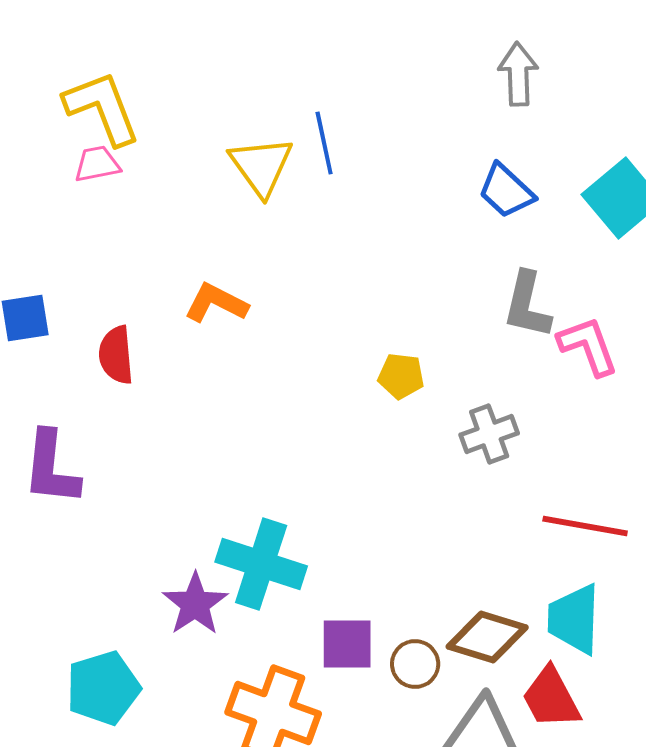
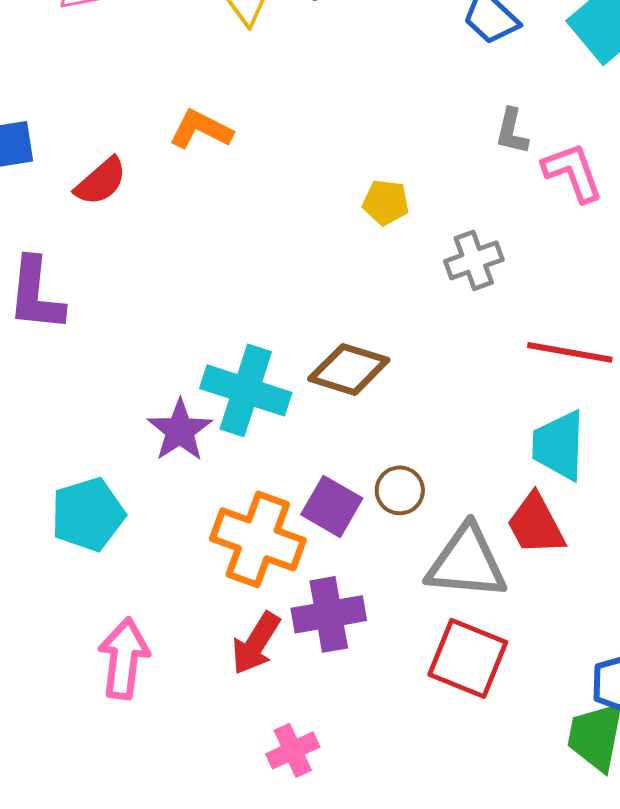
gray L-shape: (527, 305) -> (512, 131), size x0.7
red semicircle: (116, 355) -> (101, 181), turned -126
brown diamond: (487, 637) -> (349, 369), moved
purple square: (347, 644) -> (332, 506), moved, turned 30

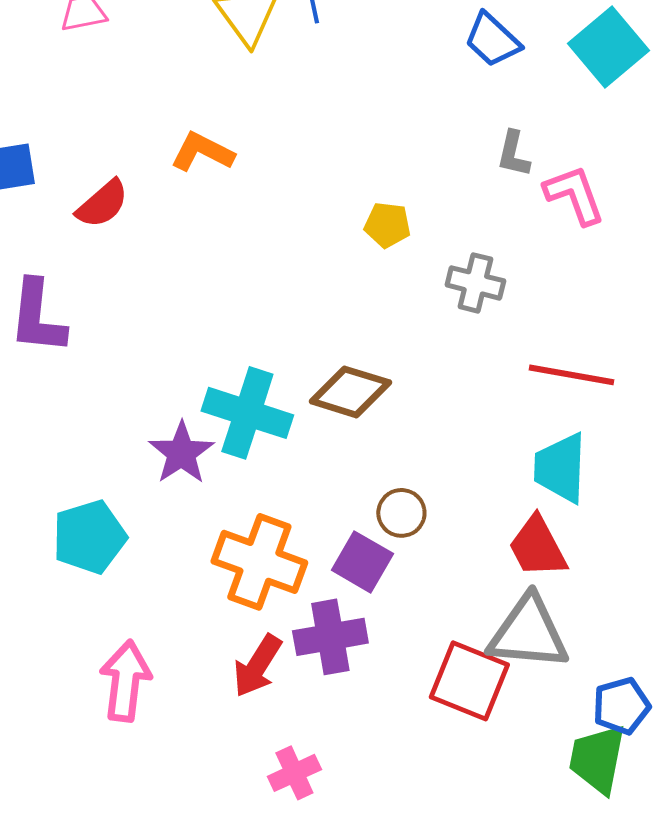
gray cross: (474, 260) -> (475, 283), turned 34
purple square: (332, 506) -> (362, 562), moved
gray triangle: (467, 562) -> (528, 633), moved

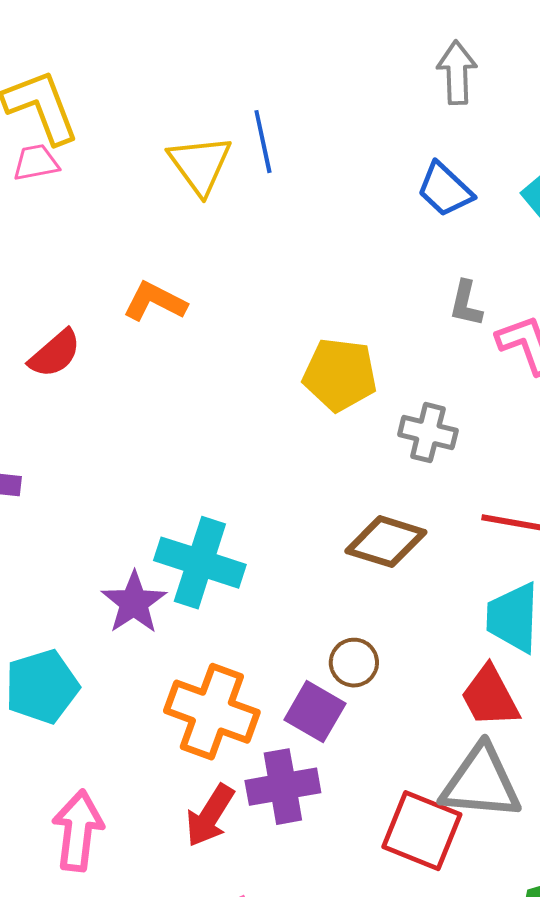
yellow pentagon: (387, 225) -> (340, 375), size x1.6
brown diamond: (350, 392) -> (386, 542), moved

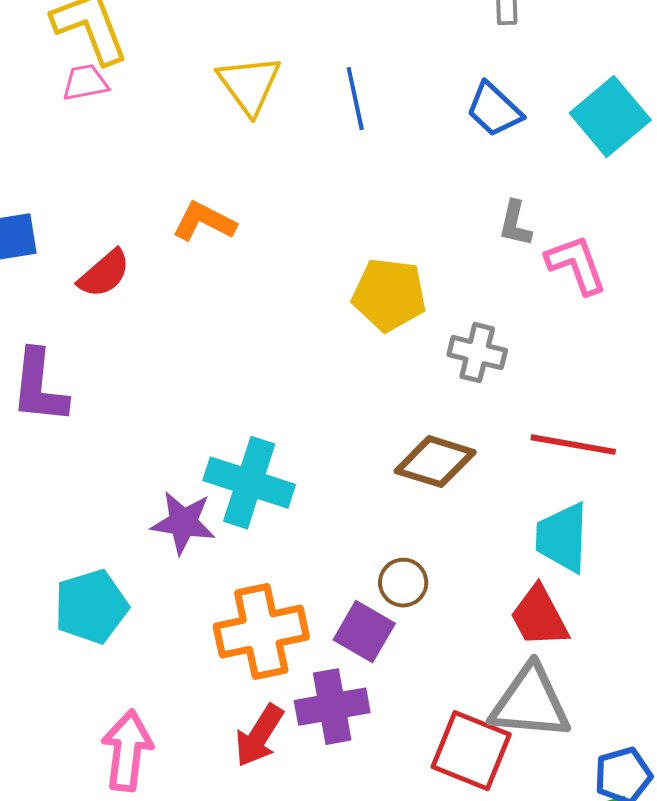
blue line: (263, 142) -> (355, 99), moved
purple star: (134, 603) -> (183, 523), turned -30
orange cross: (212, 712) -> (261, 632), turned -32

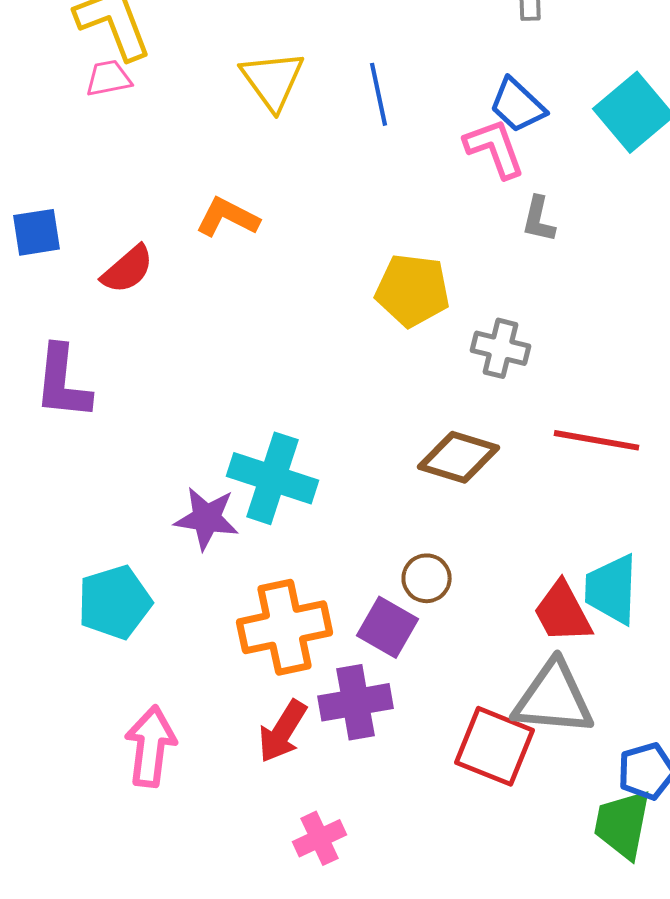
pink L-shape: (576, 265) -> (495, 148), moved
cyan trapezoid: (562, 538) -> (612, 589), moved

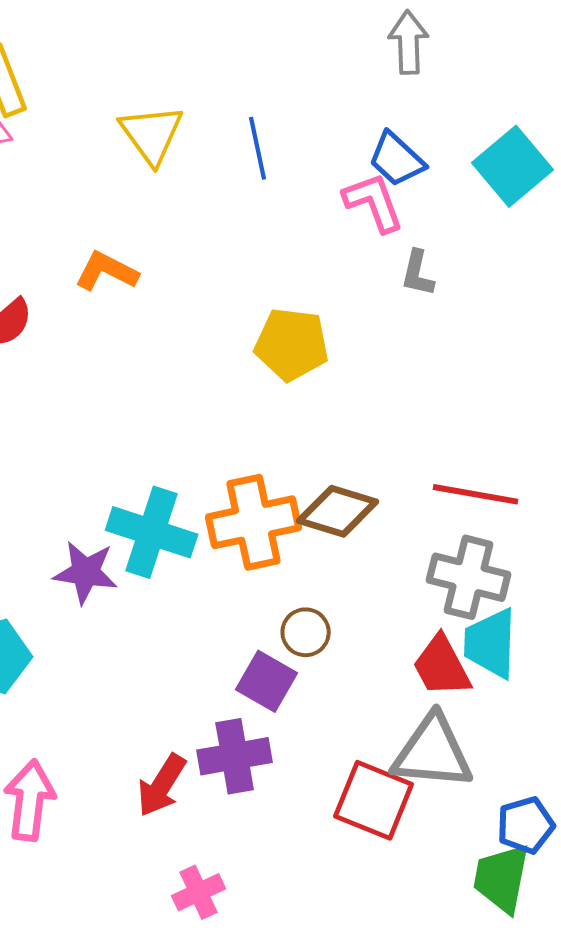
gray cross: (501, 348) -> (469, 577), moved, size x1.4
orange cross: (285, 627) -> (254, 522), moved

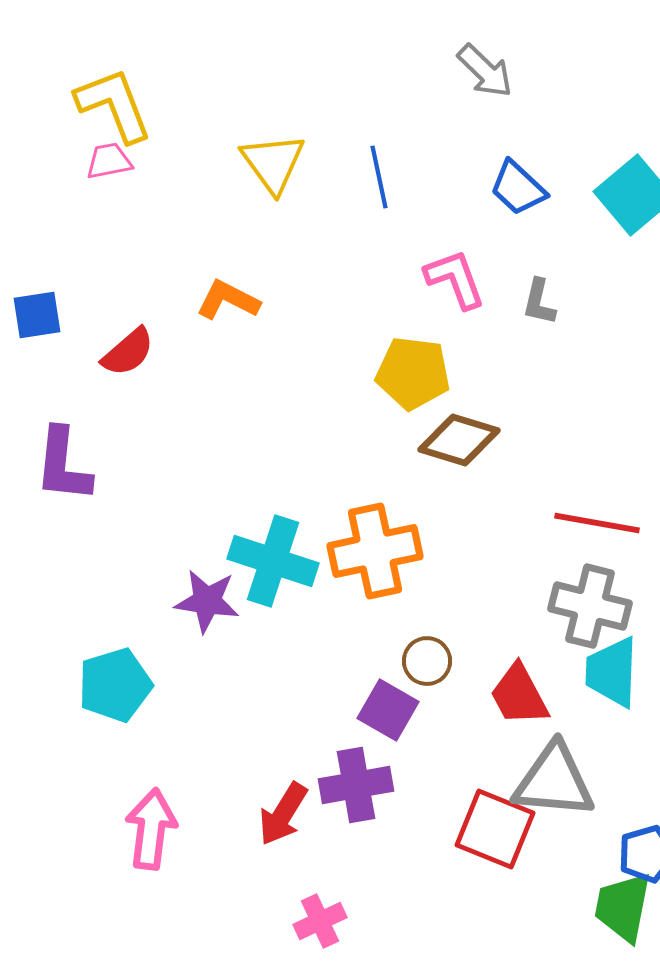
gray arrow: (409, 42) -> (485, 71), moved, turned 136
pink L-shape: (374, 202) -> (455, 279), moved
brown diamond: (338, 511) -> (459, 440), moved
red trapezoid: (442, 666) -> (519, 695), moved

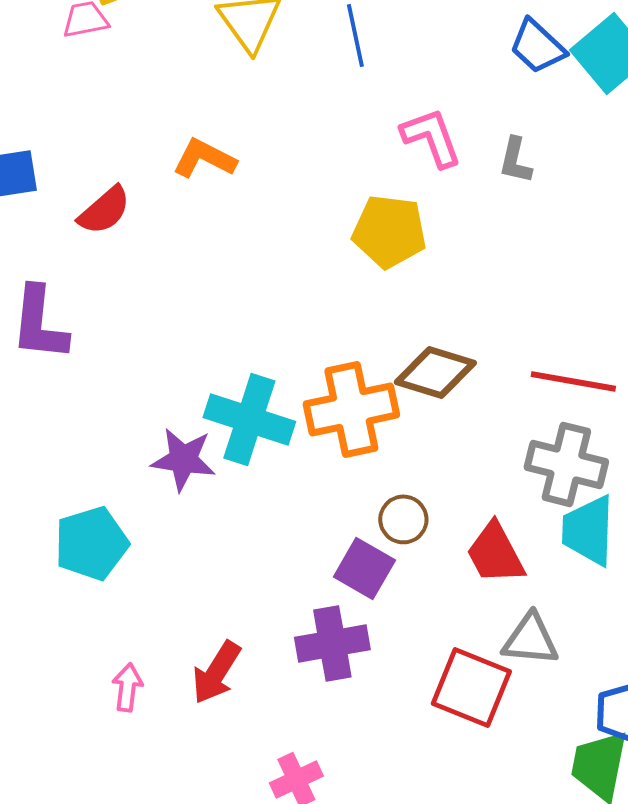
blue trapezoid: (518, 188) -> (537, 46), moved
brown diamond: (459, 440) -> (435, 372), moved
gray triangle: (554, 781) -> (530, 639), size x0.7
red arrow: (283, 814) -> (216, 672), moved
pink arrow: (151, 829) -> (127, 687), size x0.6

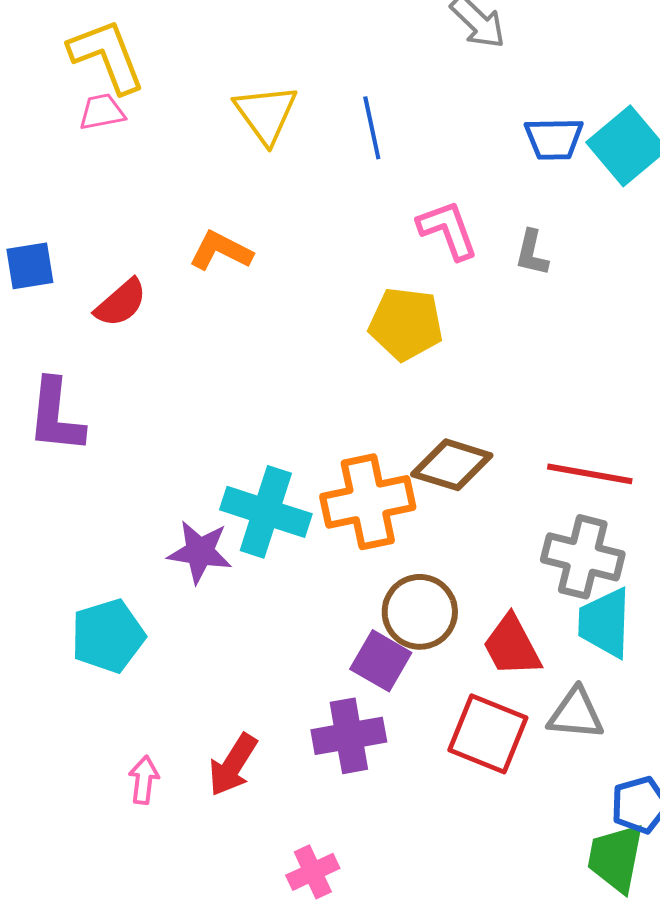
blue trapezoid: (537, 46) -> (554, 139), turned -44
brown circle: (403, 519) -> (420, 612), size x1.5
gray triangle: (530, 639) -> (576, 714), moved
red square: (471, 687) -> (488, 734), moved

